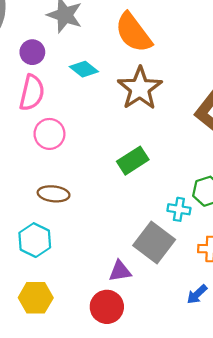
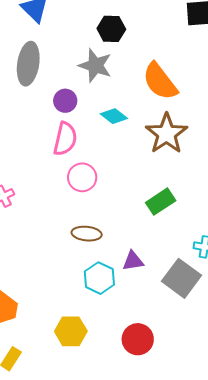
cyan hexagon: (35, 240) -> (99, 278), moved
purple triangle: (120, 271) -> (133, 261), moved

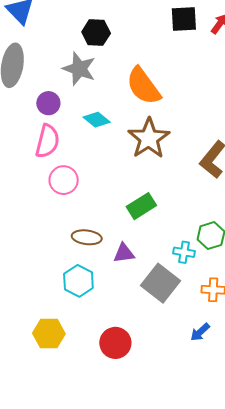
brown ellipse: (87, 234) -> (87, 237), moved
purple triangle: (133, 261) -> (124, 253), moved

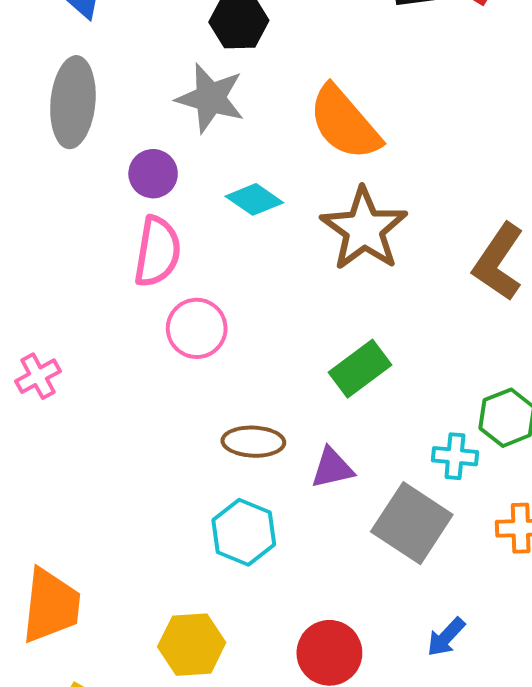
blue arrow: (200, 332) -> (446, 637), moved

